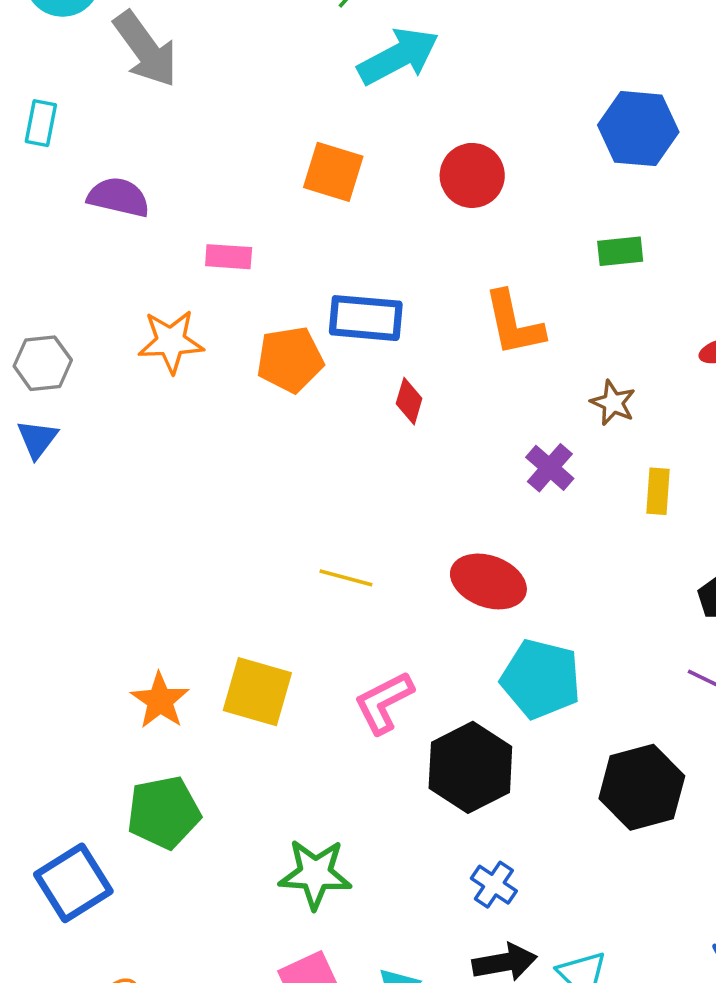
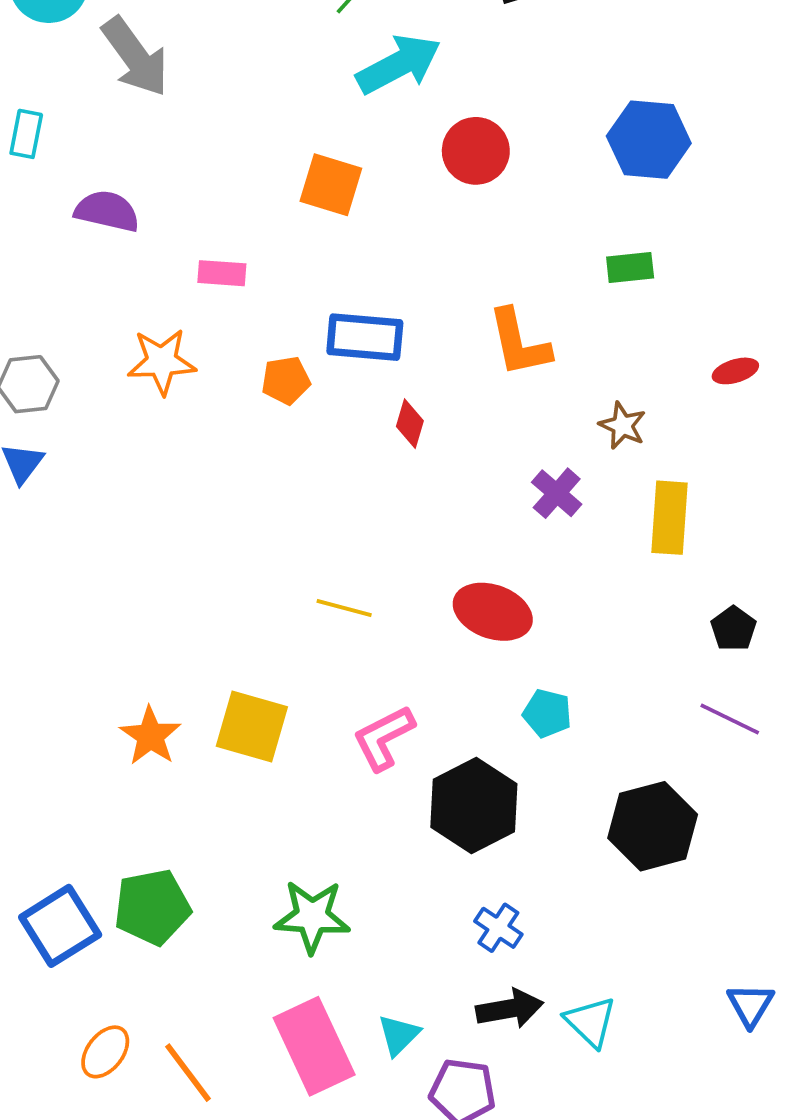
red circle: (472, 175) -> (476, 151), moved
orange pentagon: (290, 360) -> (286, 380), size x0.7
yellow rectangle: (658, 491) -> (670, 518), size x1.5
cyan pentagon: (541, 679) -> (547, 713), size x0.6
green pentagon: (164, 812) -> (152, 907), moved

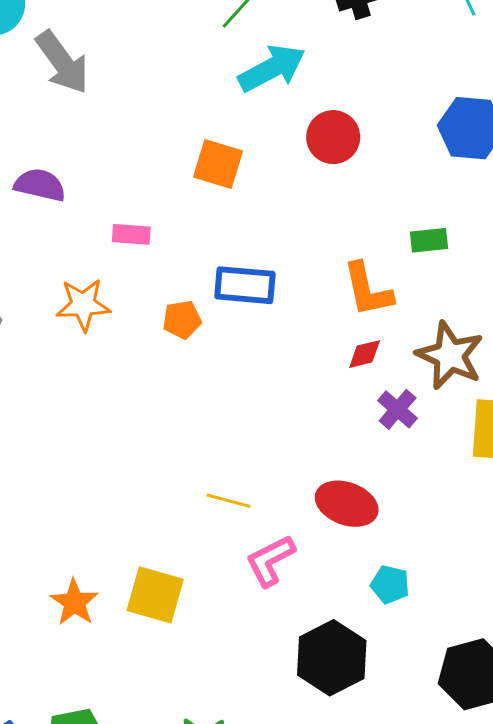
green rectangle: (630, 268) -> (429, 240), moved
red diamond: (410, 424) -> (365, 354), moved, turned 60
brown star: (623, 426) -> (450, 356), size x1.8
pink L-shape: (384, 738) -> (270, 561), moved

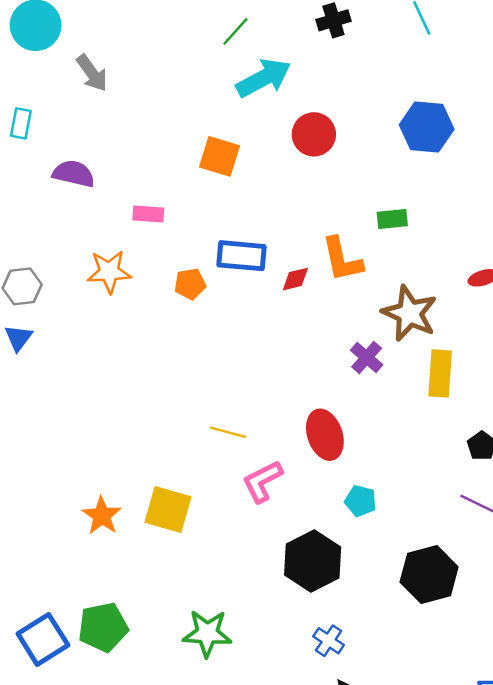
gray arrow: (62, 62) -> (92, 73), size x0.7
red diamond: (365, 354) -> (295, 279), moved
red ellipse: (347, 504) -> (325, 435), turned 51

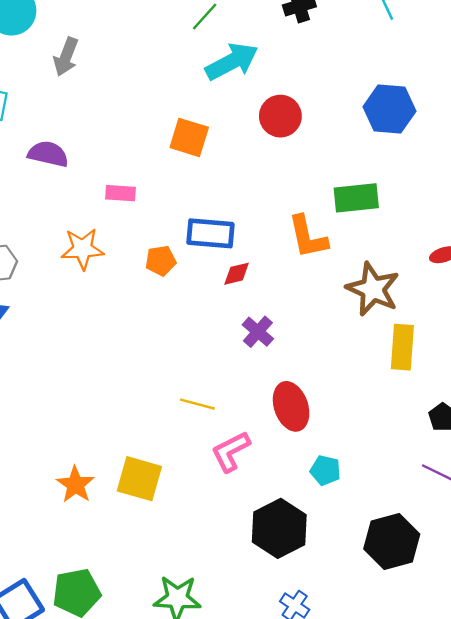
gray arrow: (92, 73) -> (66, 57), turned 57
green rectangle: (392, 219) -> (356, 198), size x1.5
red diamond: (295, 279) -> (237, 274), moved
purple cross: (367, 357) -> (258, 332), moved

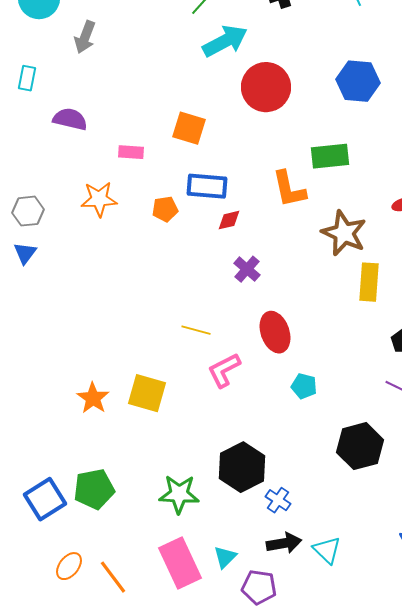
red circle: (280, 116) -> (266, 87), size x1.4
orange square: (189, 137) -> (189, 128), moved
black hexagon: (279, 528) -> (242, 467), moved

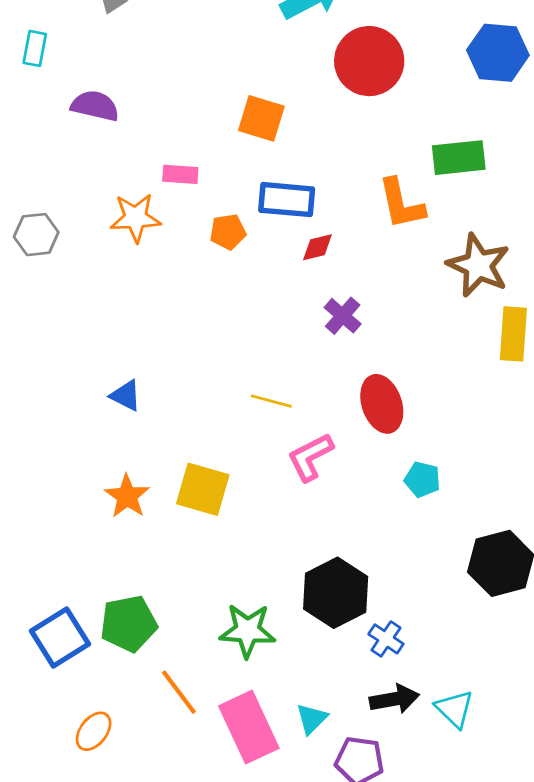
pink rectangle: (131, 152) -> (180, 174), moved
blue triangle: (25, 253) -> (126, 395), moved, turned -40
orange line: (113, 577) -> (179, 692), moved

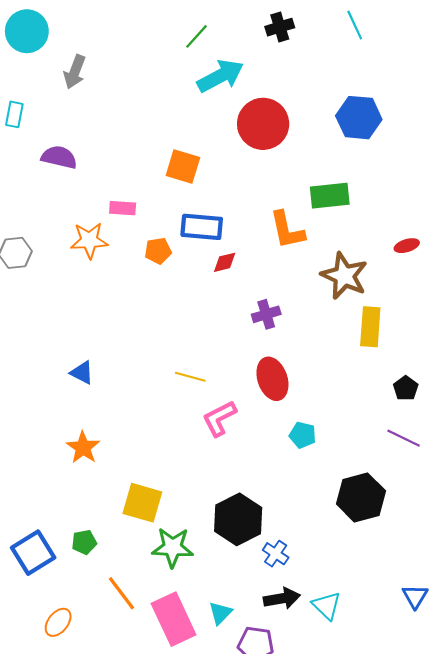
purple cross: (343, 316) -> (266, 314), moved, turned 32
yellow square: (203, 489) -> (142, 503), moved
green pentagon: (129, 624) -> (84, 542), size x0.6

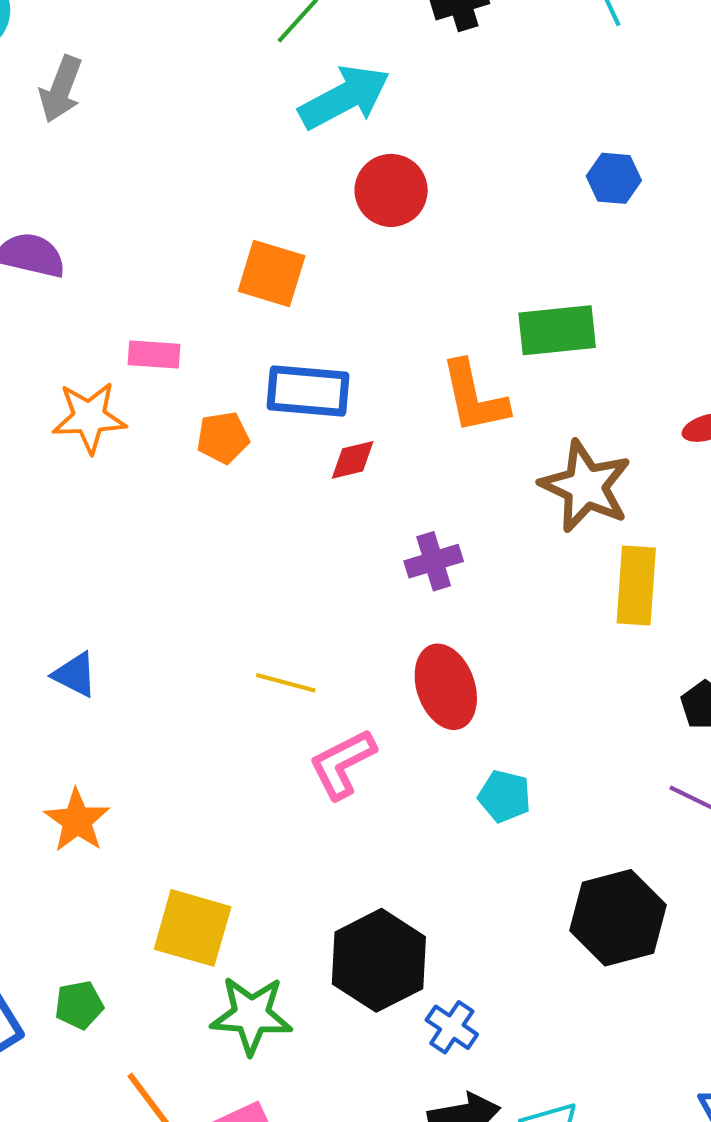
blue hexagon: (359, 118) -> (614, 178), size x0.6
red circle: (263, 124) -> (391, 190), moved, size x0.7

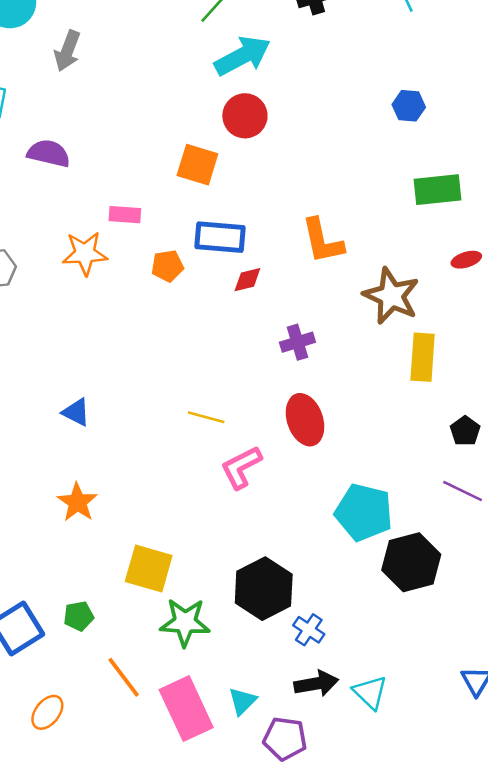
red circle: (391, 190) -> (245, 116), moved
green rectangle: (557, 330) -> (438, 190), moved
cyan pentagon: (505, 796) -> (364, 512), moved, size x1.8

